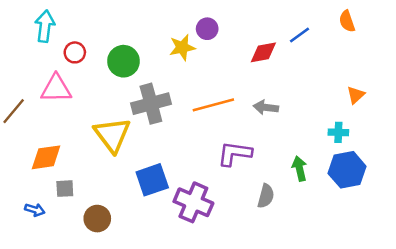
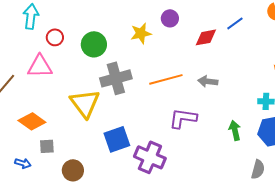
purple circle: (207, 29) -> (170, 18), moved
orange diamond: (46, 157) -> (32, 121), turned 44
gray semicircle: (266, 196) -> (258, 169), moved

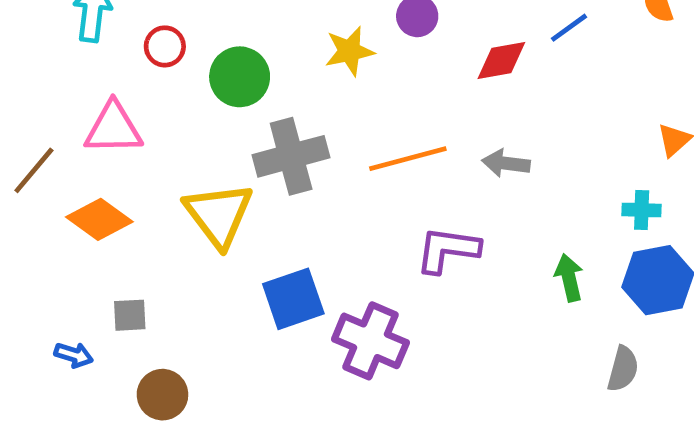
red circle: (55, 37) -> (165, 46), moved
orange diamond: (32, 121) -> (99, 219), moved
brown circle: (73, 170) -> (162, 395), moved

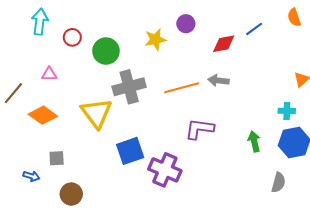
pink triangle: (113, 128) -> (49, 74), size x0.6
gray arrow: (506, 163) -> (218, 80), moved

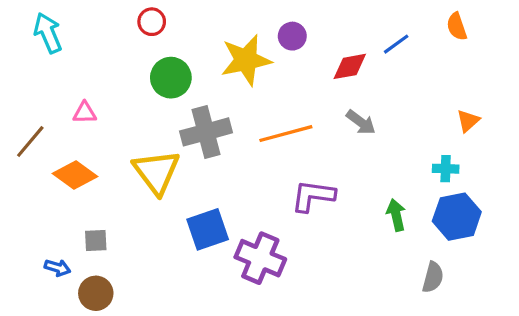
cyan arrow: (40, 22) -> (48, 33), moved, turned -30
red circle: (72, 37) -> (152, 22), moved
yellow star: (155, 39) -> (246, 60), size x1.5
gray arrow: (218, 80) -> (361, 122), moved, turned -150
brown circle: (71, 194) -> (96, 293), moved

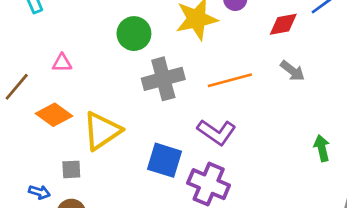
yellow triangle: (156, 172) -> (102, 131), moved, turned 33
purple L-shape: (313, 196) -> (217, 132), moved, turned -153
blue square: (208, 229) -> (165, 160), turned 36

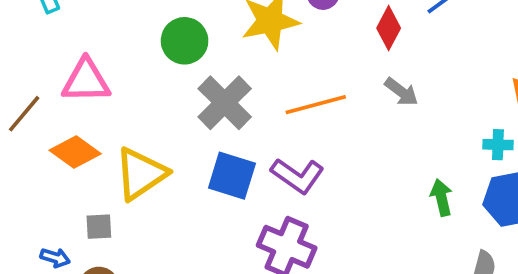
red diamond: (283, 24) -> (389, 28), turned -52
pink triangle: (62, 63) -> (86, 81), size x1.8
gray cross: (163, 79) -> (225, 103), turned -30
blue square: (165, 160) -> (232, 176), moved

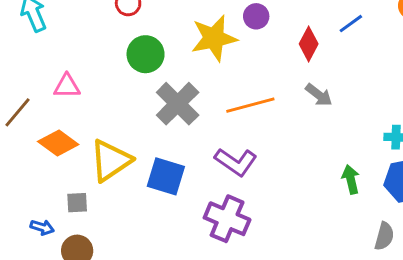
pink triangle: (86, 81) -> (67, 86), size x0.7
blue square: (232, 176) -> (166, 176), moved

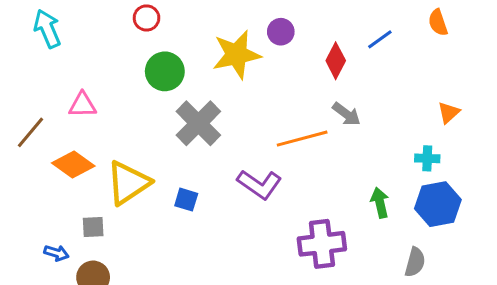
orange line: (250, 105) -> (302, 139), moved
blue square: (166, 176) -> (186, 200), size x0.6
purple cross: (227, 219) -> (322, 244), moved, turned -30

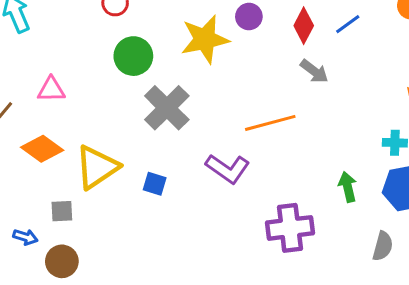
red diamond: (336, 61) -> (304, 26), moved
gray arrow: (346, 114) -> (314, 71), moved

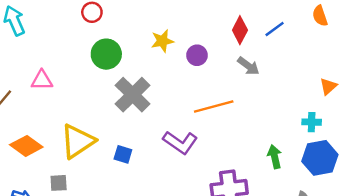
purple circle: (249, 17) -> (197, 55), moved
yellow star: (205, 39) -> (162, 41), size x0.6
orange diamond: (42, 149) -> (26, 146), moved
gray square: (62, 211) -> (59, 183), moved

